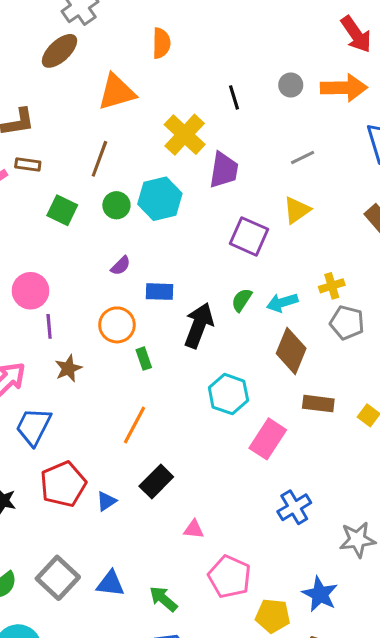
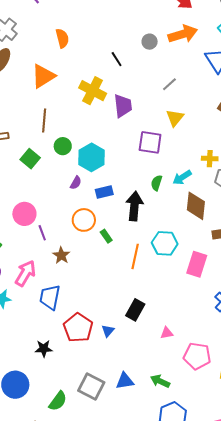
cyan hexagon: (160, 199) -> (92, 157), moved
green square: (62, 210) -> (30, 159), turned 30
yellow cross: (332, 286) -> (210, 159), turned 35
orange line: (134, 425) -> (135, 256), moved

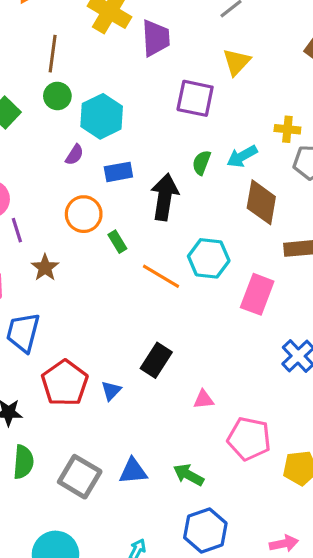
brown line: (44, 120) -> (53, 54), moved
orange line: (135, 256) -> (161, 276), turned -75
green semicircle: (58, 401) -> (23, 462), moved, turned -35

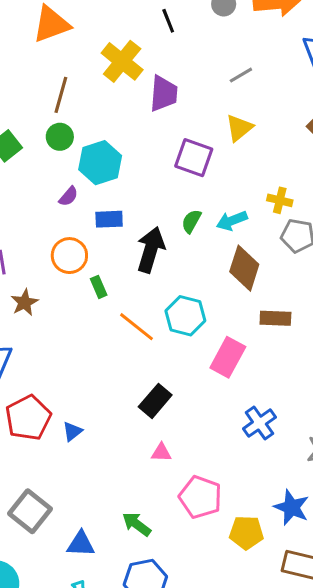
black rectangle: (156, 360) -> (155, 401), moved
blue triangle: (133, 471) -> (81, 544), moved

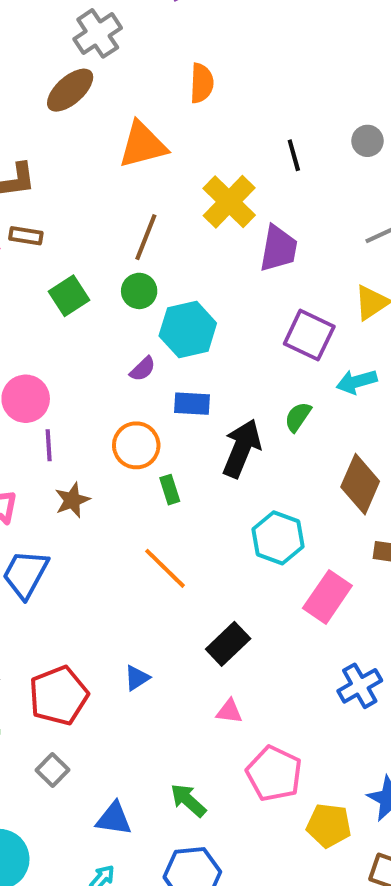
cyan arrow: (232, 221) -> (357, 382), moved
orange line: (136, 327) -> (165, 568), moved
red pentagon: (28, 418) -> (59, 696), moved
blue triangle: (72, 431) -> (137, 678), moved
gray square: (30, 511) -> (53, 770), size x0.6

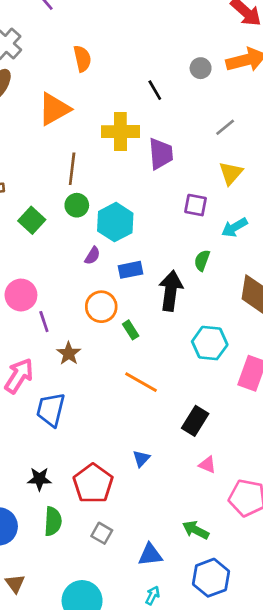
yellow cross: (229, 202) -> (120, 132), turned -30
purple square: (309, 335) -> (196, 205), size x0.7
pink triangle: (229, 711) -> (207, 465), turned 30

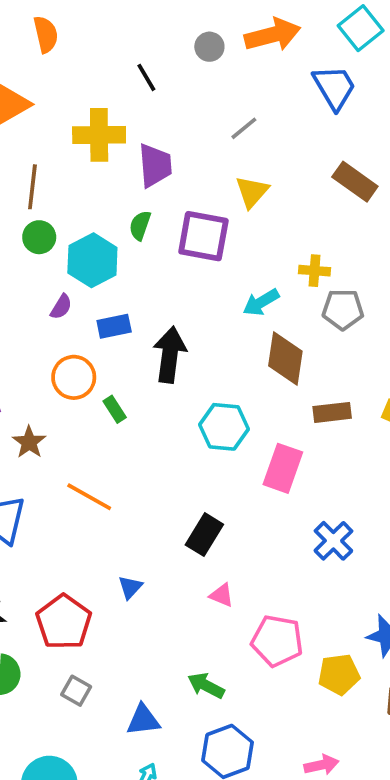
purple square: (196, 205) -> (203, 236), size x1.6
cyan arrow: (234, 227) -> (261, 302), moved
green semicircle: (202, 260) -> (140, 225), moved
orange line: (141, 382) -> (89, 497), moved

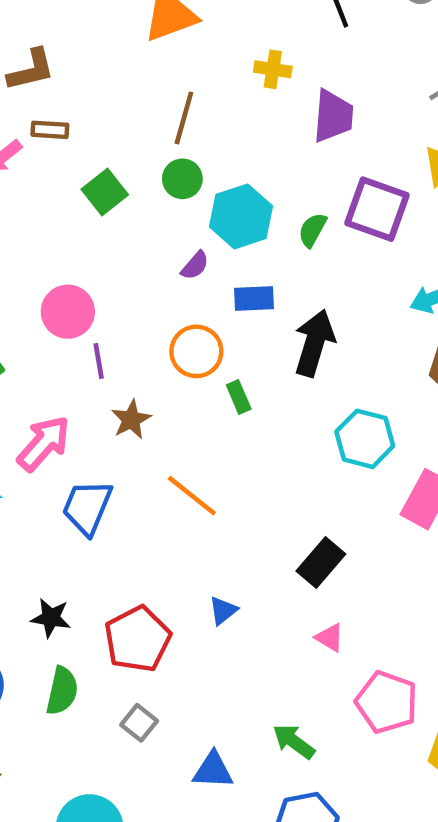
yellow cross: (99, 135) -> (273, 69), size x0.6
green semicircle: (140, 225) -> (312, 230), moved

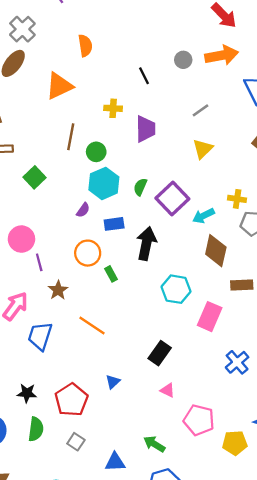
green circle: (182, 179) -> (96, 152), moved
purple square: (377, 209) -> (172, 199), moved, turned 32

